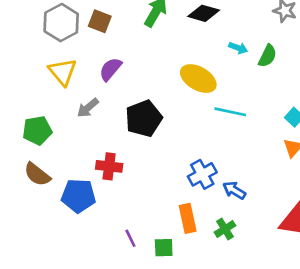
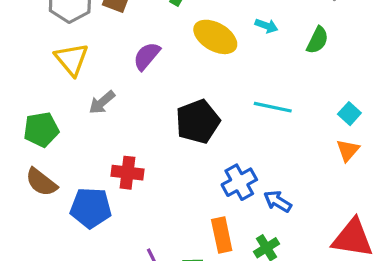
cyan arrow: (238, 48) -> (266, 26), moved
purple semicircle: (110, 69) -> (147, 56), moved
yellow ellipse: (198, 79) -> (215, 37), moved
black pentagon: (144, 118) -> (198, 122), moved

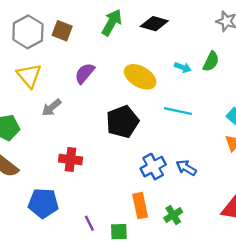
cyan arrow: (266, 26) -> (183, 67), moved
yellow ellipse: (215, 37) -> (140, 77), moved
blue arrow: (278, 201) -> (186, 168), moved
blue pentagon: (91, 208) -> (43, 203), moved

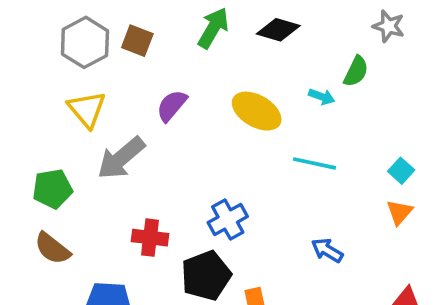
green semicircle: (211, 61) -> (356, 71), moved
gray arrow: (52, 108) -> (121, 158), size x1.6
black pentagon: (122, 122) -> (206, 276), moved
blue cross: (153, 167) -> (228, 220), moved

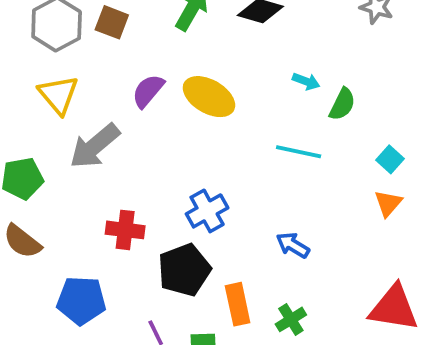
green semicircle: (356, 71) -> (342, 104), moved
yellow ellipse: (257, 111) -> (209, 97), moved
blue arrow: (327, 250) -> (293, 245), moved

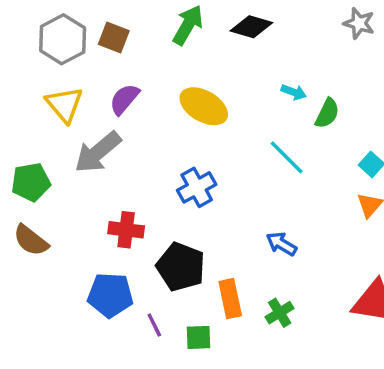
purple semicircle: (148, 91) -> (124, 99), moved
cyan line: (299, 152) -> (287, 157), turned 33
blue cross: (207, 211) -> (197, 187), moved
black pentagon: (184, 270) -> (181, 267), turned -30
blue pentagon: (81, 300) -> (110, 295), moved

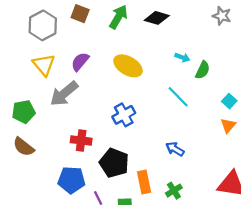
brown square: (114, 37) -> (80, 14), moved

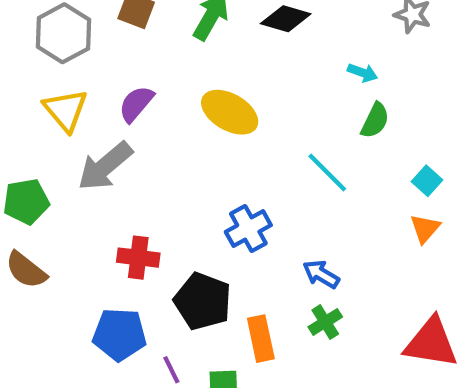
cyan arrow: (182, 57) -> (363, 73), moved
blue cross: (124, 115) -> (248, 229), moved
green cross: (174, 191) -> (325, 322), moved

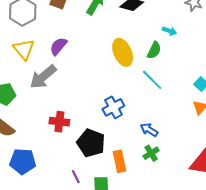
yellow ellipse: (230, 112) -> (123, 52), moved, turned 36
green semicircle: (375, 120) -> (154, 50), moved
blue pentagon: (120, 334) -> (23, 161), moved

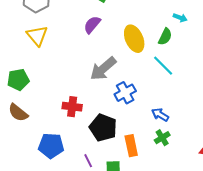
purple semicircle: (58, 46) -> (92, 25), moved
gray arrow: (43, 77) -> (103, 69), moved
blue pentagon: (23, 161) -> (51, 146), moved

